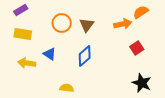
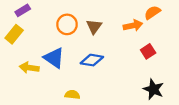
yellow rectangle: (23, 34) -> (14, 34), moved, turned -60
blue triangle: (50, 54) -> (54, 58), size x1.5
blue diamond: (85, 56) -> (92, 60), turned 50

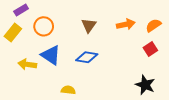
orange semicircle: (152, 13) -> (153, 25), moved
orange circle: (67, 24) -> (44, 26), moved
red square: (148, 51) -> (150, 49), moved

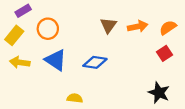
brown triangle: (89, 25) -> (108, 25), moved
yellow arrow: (27, 64) -> (20, 62), moved

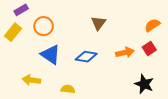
orange arrow: (138, 26) -> (125, 53), moved
yellow arrow: (20, 62) -> (31, 80), moved

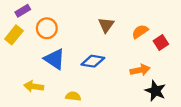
orange semicircle: (152, 25) -> (140, 32), moved
red square: (149, 48) -> (161, 43), moved
orange arrow: (125, 53) -> (140, 70), moved

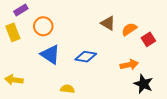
brown triangle: (106, 25) -> (108, 23), moved, turned -35
yellow rectangle: (14, 35) -> (13, 32), turned -60
yellow arrow: (34, 86) -> (14, 80), moved

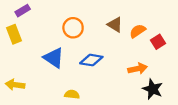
orange circle: (43, 26) -> (73, 28), moved

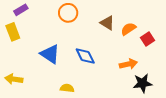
orange circle: (73, 28) -> (68, 13), moved
blue diamond: (91, 60) -> (85, 56), turned 55
black star: (153, 89) -> (142, 83), turned -30

